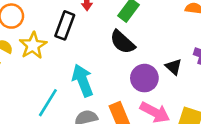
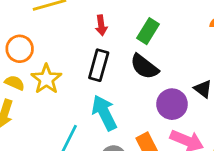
black rectangle: (65, 25) -> (99, 65), moved

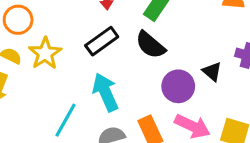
black rectangle: (99, 65) -> (102, 41), turned 36

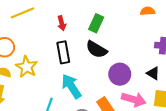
black rectangle: (102, 41) -> (63, 52), turned -55
black triangle: (212, 72) -> (153, 73), moved

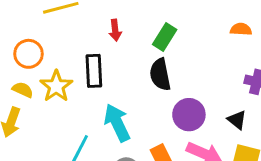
black semicircle: (96, 49) -> (160, 75), turned 40
black rectangle: (63, 52) -> (94, 71), moved

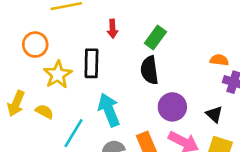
orange semicircle: (241, 29) -> (219, 60), moved
yellow semicircle: (23, 90) -> (44, 112), moved

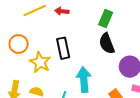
red arrow: (112, 29) -> (62, 11), moved, turned 112
cyan arrow: (109, 110) -> (84, 80), turned 30

